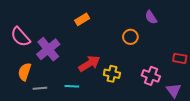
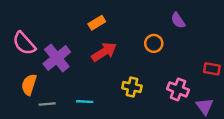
red arrow: (89, 64) -> (104, 52), moved

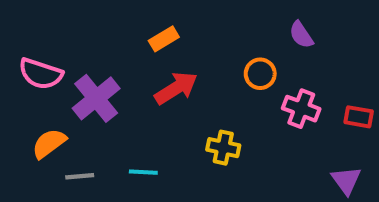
pink semicircle: (24, 43) -> (41, 74), turned -30
orange semicircle: (29, 85) -> (49, 143), turned 35
pink cross: (178, 89) -> (301, 109), moved

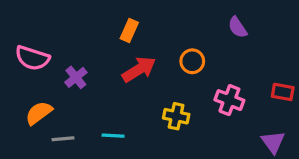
orange rectangle: (164, 39) -> (129, 31), turned -35
orange circle: (260, 74) -> (192, 61), moved
purple cross: (96, 98) -> (76, 77), size x0.6
pink cross: (301, 109) -> (229, 100), moved

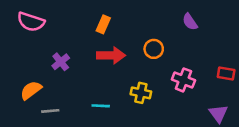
pink semicircle: (32, 58) -> (31, 22), moved
red arrow: (139, 69) -> (111, 55), turned 32
cyan line: (113, 136) -> (101, 106), moved

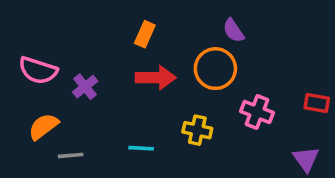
pink semicircle: (31, 22) -> (38, 70), moved
purple semicircle: (190, 22) -> (233, 31), moved
orange circle: (154, 49) -> (215, 69), size x1.5

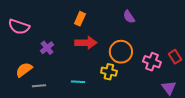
orange circle: (215, 69) -> (121, 52), moved
pink semicircle: (38, 70) -> (19, 27), moved
red rectangle: (317, 103) -> (175, 57), turned 48
pink cross: (257, 112) -> (152, 62), moved

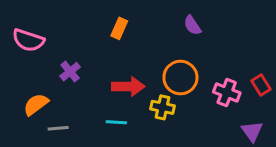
red arrow: (86, 43) -> (128, 86), moved

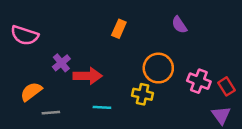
purple semicircle: (192, 25) -> (179, 25), moved
orange rectangle: (119, 28) -> (119, 29), moved
red rectangle: (261, 85) -> (226, 86), moved
red arrow: (128, 86) -> (88, 76), moved

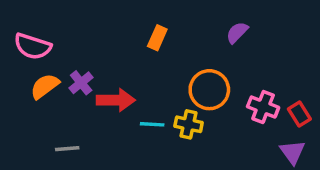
purple semicircle: (179, 25) -> (237, 33), turned 78
orange semicircle: (31, 92) -> (45, 86), moved
cyan line: (102, 107) -> (152, 124), moved

